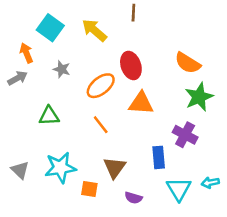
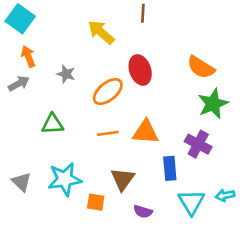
cyan square: (50, 28) -> (20, 19), moved
orange triangle: (141, 103) -> (146, 132), moved
orange line: (101, 125) -> (108, 133), turned -60

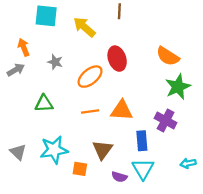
cyan square: (20, 19) -> (46, 16), moved, turned -30
cyan triangle: (191, 202) -> (143, 169), moved

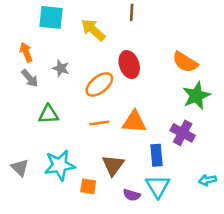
gray arrow: (16, 70) -> (30, 78), moved, turned 78

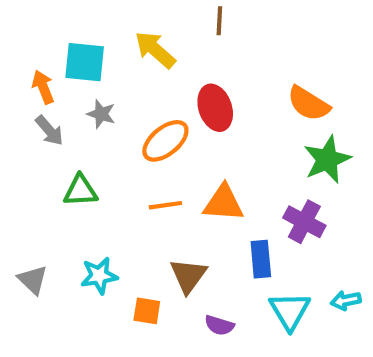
cyan square: (51, 17) -> (85, 62), moved
cyan star: (60, 165) -> (99, 276), size x0.7
cyan triangle: (158, 186) -> (290, 311), moved

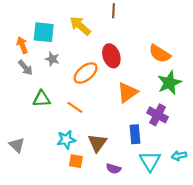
orange triangle: (223, 203) -> (127, 92), moved, turned -40
orange line: (165, 205) -> (75, 107), moved, turned 42
cyan star: (99, 276) -> (66, 140), moved

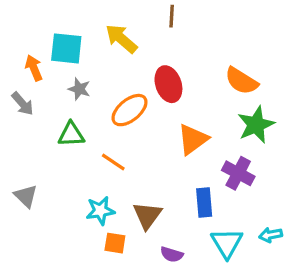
gray arrow: (25, 68) -> (23, 104), moved
green triangle: (42, 99) -> (71, 134), moved
gray triangle: (17, 145) -> (26, 196), moved

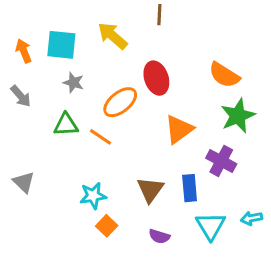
orange arrow: (34, 68) -> (24, 51), moved
orange line: (113, 162) -> (101, 137), moved
brown triangle: (147, 215) -> (150, 190), moved
orange square: (115, 243) -> (107, 226), turned 35

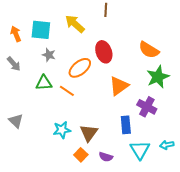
brown triangle: (150, 190) -> (89, 133), moved
orange square: (107, 226) -> (81, 155), moved

